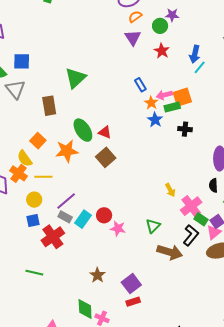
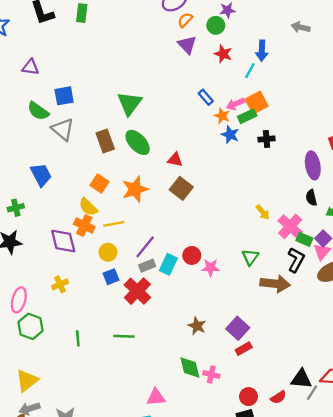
cyan line: (200, 67) -> (250, 71), moved
green ellipse: (83, 130) -> (138, 142), moved
gray rectangle: (65, 217) -> (147, 266), turned -40

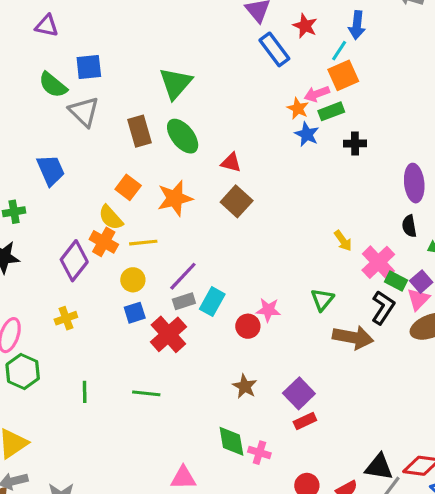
blue rectangle: (206, 97) -> (274, 49), moved, size x1.5
orange square: (257, 103) -> (343, 75), moved
purple diamond: (63, 241) -> (74, 261), turned 48
red circle: (192, 255) -> (248, 326), moved

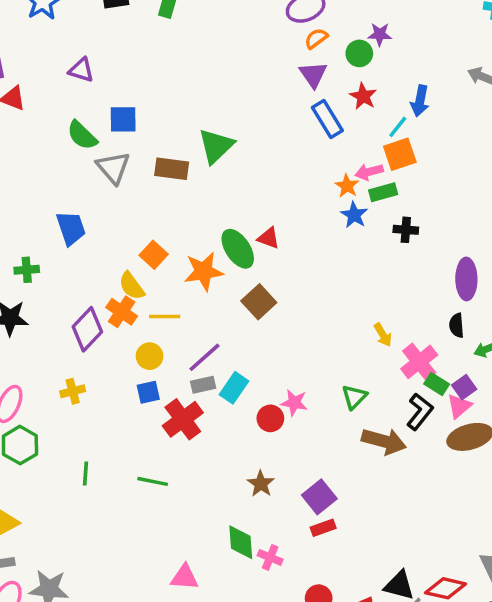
brown rectangle: (140, 131) -> (172, 169), moved, turned -72
green ellipse: (183, 136) -> (238, 249), moved
brown square: (237, 201) -> (259, 302), moved

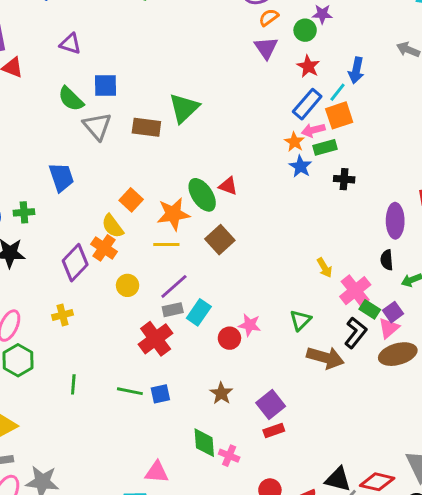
blue rectangle: (327, 119) -> (307, 104), moved, turned 72
yellow line: (165, 316) -> (166, 244), moved
blue square: (148, 392) -> (160, 394), moved

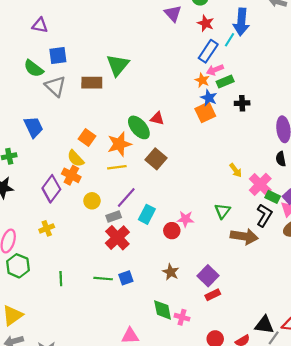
purple triangle: (70, 44) -> (40, 25), moved
blue arrow: (356, 70) -> (241, 22), size x1.4
orange square: (339, 115) -> (205, 112), moved
gray rectangle: (173, 310) -> (114, 216), moved

